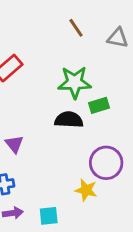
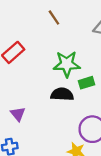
brown line: (76, 28) -> (54, 18), moved

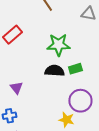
green rectangle: (87, 83) -> (75, 69), moved

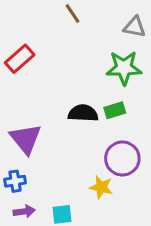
green star: (58, 45) -> (124, 68), moved
purple triangle: (16, 88) -> (26, 139), size x1.6

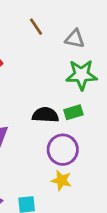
gray triangle: (134, 27) -> (75, 39), moved
purple circle: (122, 158) -> (63, 150), moved

